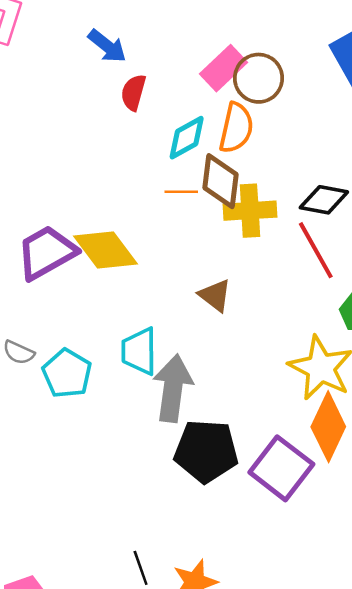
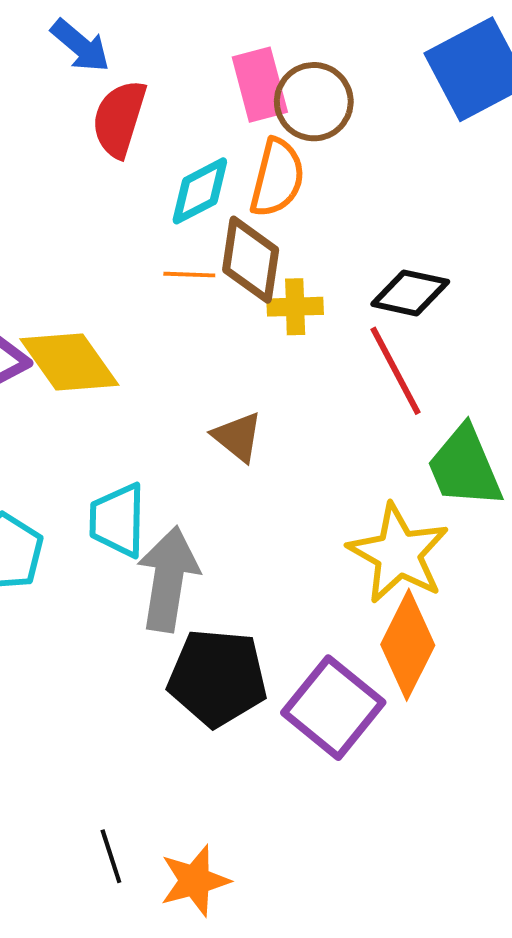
pink rectangle: (223, 68) -> (260, 85), turned -63
red semicircle: (133, 92) -> (119, 119), size x1.4
yellow cross: (250, 211) -> (295, 307), size x0.7

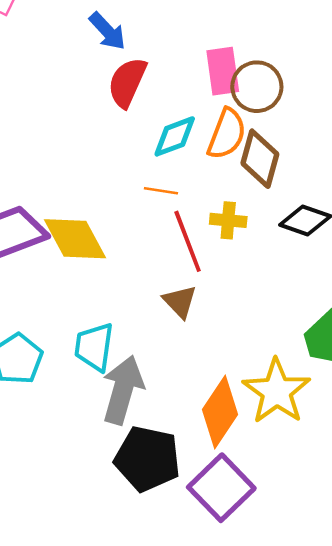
brown diamond: (251, 260) -> (260, 159), moved
red line: (395, 371) -> (188, 241), moved
orange diamond: (408, 645) -> (220, 412), moved

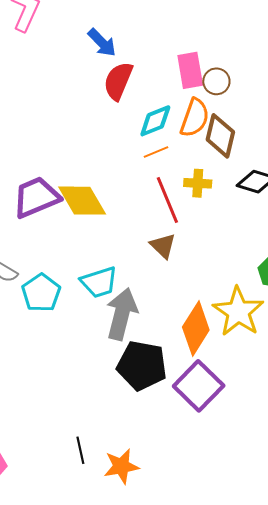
brown circle: (257, 87) -> (216, 81), size x0.7
orange line: (161, 191) -> (156, 152), moved, turned -30
cyan trapezoid: (94, 347) -> (99, 282), turned -114

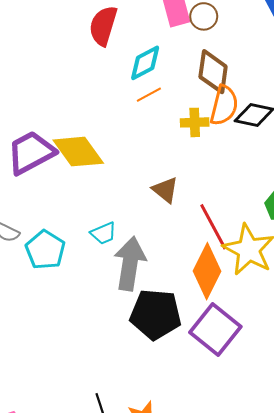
orange semicircle: (195, 118) -> (224, 105), moved
red line: (167, 200) -> (213, 227), moved
cyan trapezoid: (99, 282) -> (103, 233), size x0.7

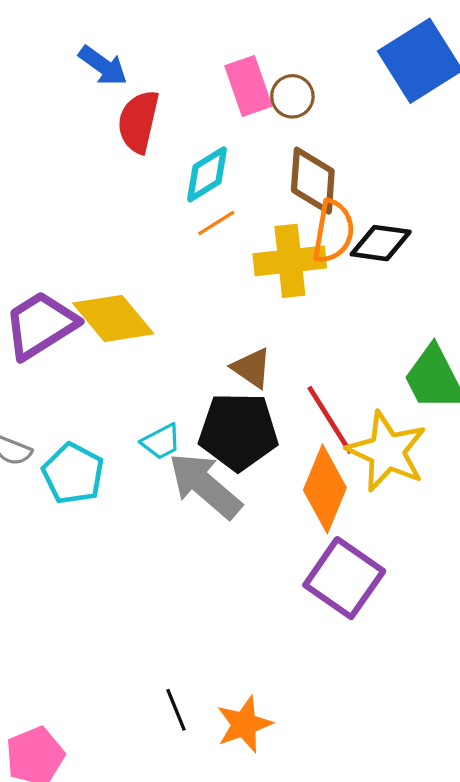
yellow cross: (195, 122) -> (290, 261), size x1.6
gray arrow: (130, 263) -> (205, 485), turned -54
black pentagon: (156, 314) -> (238, 431), moved

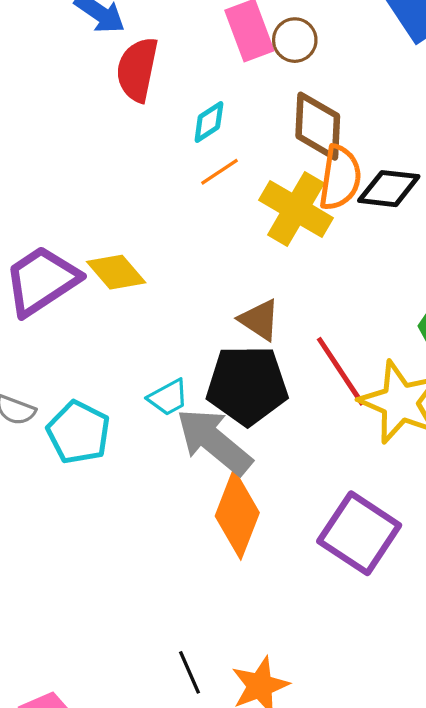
cyan diamond: (207, 174) -> (209, 122), size x0.7
yellow cross: (290, 261) -> (296, 209), turned 38
yellow diamond: (113, 318) -> (116, 272), size x0.7
orange diamond: (325, 489) -> (237, 514), moved

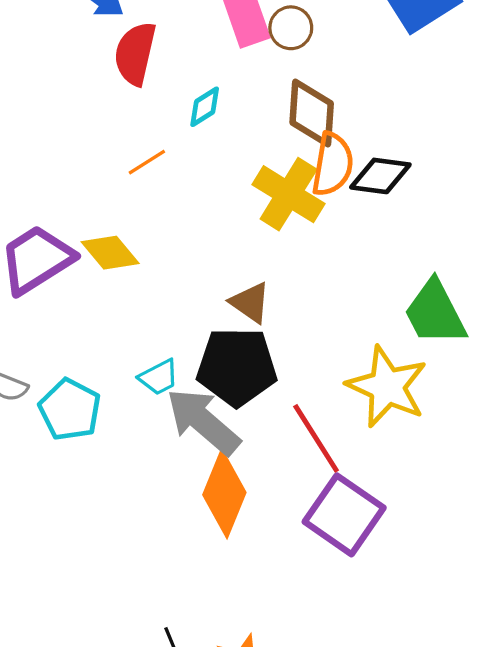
orange line: (220, 172) -> (147, 162), moved
red line: (341, 371) -> (316, 438), moved

